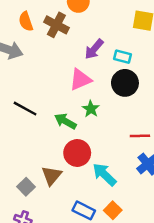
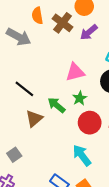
purple arrow: (94, 49) -> (89, 32), moved
red circle: (77, 153) -> (90, 123), moved
brown triangle: (52, 176) -> (34, 119), moved

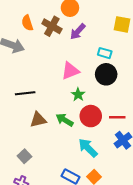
black line: (24, 89) -> (25, 93), turned -36
green arrow: (57, 105) -> (65, 120), moved
brown triangle: (34, 119) -> (38, 120), turned 36

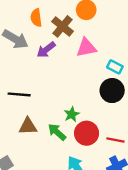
purple arrow: (78, 32) -> (46, 50), moved
pink triangle: (70, 71) -> (86, 48), moved
green star: (78, 95) -> (72, 114), moved

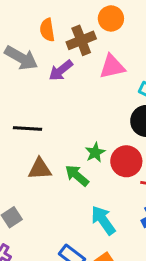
brown cross: (63, 26) -> (81, 40), turned 30
red circle: (87, 133) -> (126, 161), moved

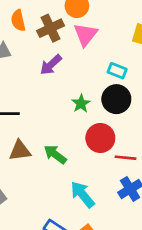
pink triangle: (112, 67) -> (86, 35), moved, turned -35
purple arrow: (61, 70) -> (51, 65), moved
green star: (95, 152) -> (81, 104), moved

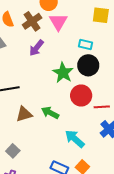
green star: (81, 104) -> (63, 73), size x1.5

